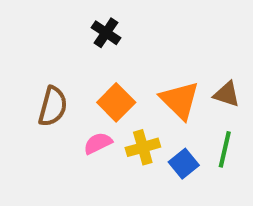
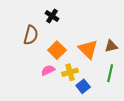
brown triangle: (227, 94) -> (111, 46), turned -32
brown semicircle: (53, 106) -> (31, 35), moved
blue square: (184, 164) -> (83, 86), moved

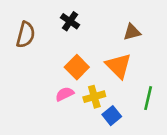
brown semicircle: (31, 35) -> (26, 35), moved
brown triangle: (111, 46) -> (132, 32), moved

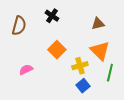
orange triangle: (119, 66) -> (100, 51), moved
pink semicircle: (65, 94) -> (26, 70), moved
yellow cross: (94, 97) -> (80, 66), moved

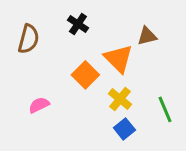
orange triangle: (100, 51) -> (118, 58), moved
yellow cross: (80, 66) -> (120, 99), turned -35
green line: (110, 73) -> (165, 109), turned -36

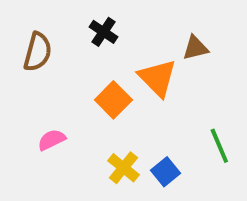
yellow cross: (120, 99) -> (123, 168), moved

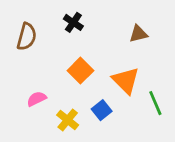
orange triangle: (157, 78) -> (126, 80), moved
yellow cross: (123, 168) -> (68, 120), moved
blue square: (165, 172) -> (102, 110), moved

